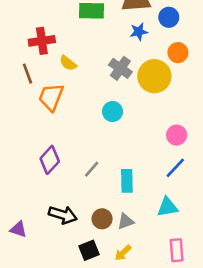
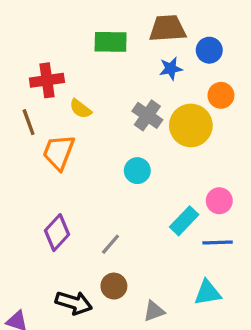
blue line: (175, 168) -> (218, 243), turned 45
cyan rectangle: (127, 181) -> (184, 221), moved, turned 45
brown circle: (102, 219) -> (114, 286), moved

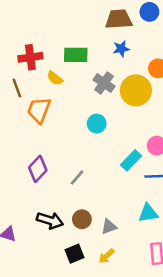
green rectangle: (111, 42) -> (76, 55), moved
blue circle: (209, 50) -> (149, 12), moved
brown circle: (114, 286) -> (82, 219), moved

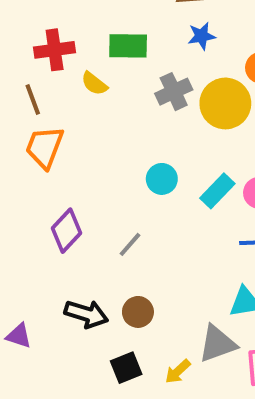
gray cross: (104, 83) -> (174, 92), turned 30
orange trapezoid: (39, 110) -> (45, 147), moved
cyan circle: (97, 124) -> (162, 179), moved
cyan rectangle: (131, 160) -> (217, 191), moved
gray triangle: (109, 227) -> (217, 344), moved, size x1.5

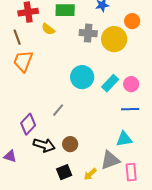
gray cross: (174, 92) -> (88, 33), turned 30
cyan circle: (162, 179) -> (82, 77), size x1.5
purple diamond: (66, 231) -> (28, 124), moved
gray line: (130, 244) -> (58, 110), moved

